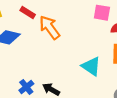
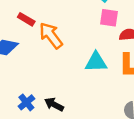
cyan triangle: (91, 66) -> (96, 62), moved, turned -35

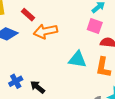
orange arrow: (51, 35) -> (45, 31), turned -75

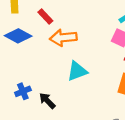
cyan triangle: (77, 59) -> (77, 71), moved, turned -36

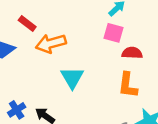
cyan triangle: (77, 71) -> (72, 78), turned -30

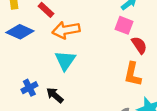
red semicircle: (132, 53) -> (139, 45), turned 48
cyan triangle: (72, 78) -> (65, 61), moved

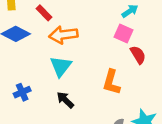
orange L-shape: (133, 74) -> (111, 82), moved
black arrow: (55, 95) -> (65, 100), moved

